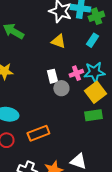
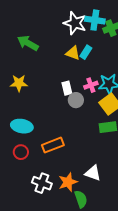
cyan rectangle: (92, 40) -> (86, 52), moved

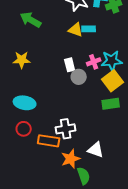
cyan rectangle: (86, 52) -> (89, 29), turned 56
orange rectangle: (53, 145) -> (49, 141), moved, turned 30
white cross: (42, 183) -> (66, 129), moved, turned -30

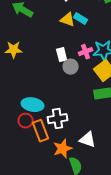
cyan rectangle: (89, 29) -> (81, 19), turned 32
cyan ellipse: (25, 103) -> (33, 105), moved
red circle: (24, 129) -> (26, 121), moved
orange rectangle: (49, 141) -> (41, 131), turned 60

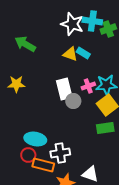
white rectangle: (62, 55) -> (64, 89), size x1.5
orange rectangle: (41, 131) -> (43, 165), turned -55

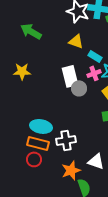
cyan rectangle: (83, 53) -> (95, 56), moved
red circle: (28, 155) -> (34, 159), moved
orange rectangle: (43, 165) -> (38, 143), moved

